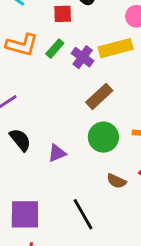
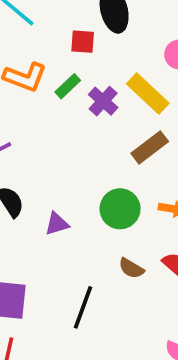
yellow rectangle: (116, 48) -> (148, 94), turned 52
brown rectangle: (99, 96) -> (150, 147), moved
black line: (83, 214) -> (83, 307), turned 44

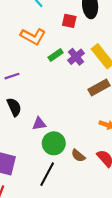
green rectangle: (68, 86) -> (56, 55), moved
green circle: (120, 209) -> (54, 143), moved

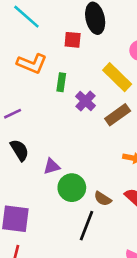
green rectangle: (56, 55) -> (61, 82), turned -40
purple cross: (76, 57) -> (85, 101), moved
black line: (47, 174) -> (87, 226), moved

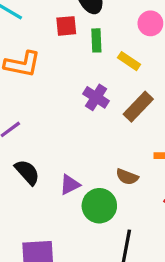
yellow rectangle: (117, 77) -> (129, 61), size x0.6
green rectangle: (61, 82) -> (96, 40), moved
brown semicircle: (103, 199) -> (127, 177), moved

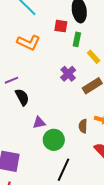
black semicircle: (27, 172) -> (22, 97), moved
brown semicircle: (127, 177) -> (83, 126), moved, turned 56

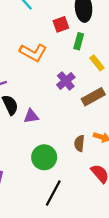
red square: (61, 26) -> (61, 24), turned -32
orange L-shape: (29, 42) -> (33, 52), moved
purple triangle: (39, 123) -> (31, 116), moved

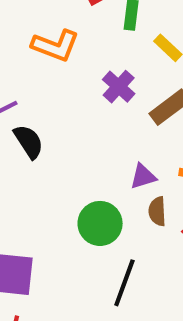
purple triangle: (31, 116) -> (143, 177), moved
brown semicircle: (79, 143) -> (157, 211), moved

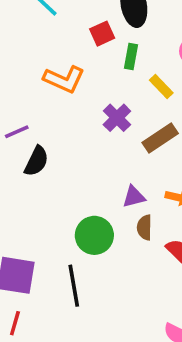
black semicircle: (29, 142) -> (36, 161), turned 56
black line: (124, 283) -> (74, 286), moved, turned -33

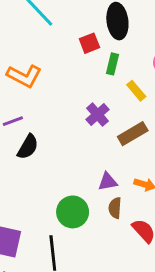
orange L-shape: (64, 79) -> (24, 76), moved

